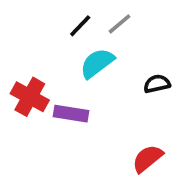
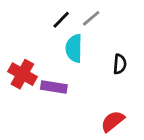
cyan semicircle: (97, 63) -> (74, 48), turned -52
black semicircle: (157, 84) -> (120, 64), turned 108

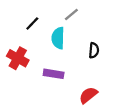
black line: (61, 20) -> (32, 23), moved
purple rectangle: (54, 87) -> (54, 74), moved

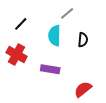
black line: (32, 23) -> (21, 24), moved
black semicircle: (94, 50) -> (83, 40), moved

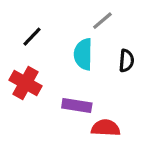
red semicircle: (83, 89) -> (106, 128), moved, turned 42

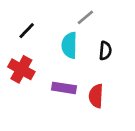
red semicircle: (106, 128) -> (96, 96), moved, turned -90

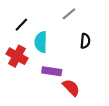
cyan semicircle: (69, 45) -> (41, 42), moved
red semicircle: (96, 96) -> (71, 87), moved, turned 132

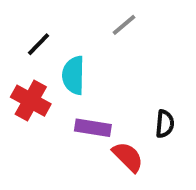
black semicircle: (85, 41) -> (165, 124), moved

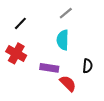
cyan semicircle: (73, 75) -> (63, 40), moved

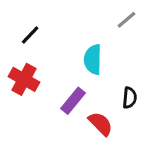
gray line: (66, 13) -> (127, 20), moved
purple rectangle: (49, 68) -> (73, 101), turned -60

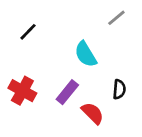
cyan semicircle: (93, 59) -> (86, 54), turned -32
red cross: (24, 79) -> (22, 91), moved

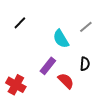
gray line: (116, 18) -> (86, 27), moved
red cross: (22, 91) -> (16, 85), moved

